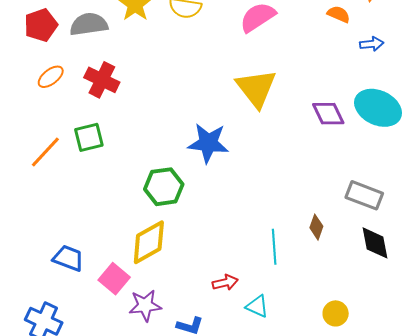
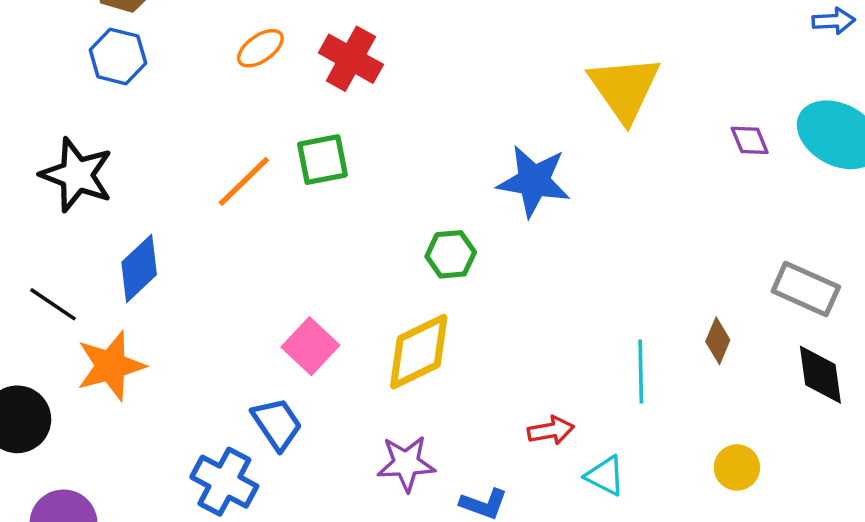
purple diamond: (328, 114) -> (750, 140), size x0.7
green hexagon: (164, 187) -> (451, 254), size x0.7
blue trapezoid: (68, 258) -> (277, 424), moved, turned 32
pink square: (114, 279) -> (310, 346), moved
yellow circle: (336, 313) -> (737, 467), moved

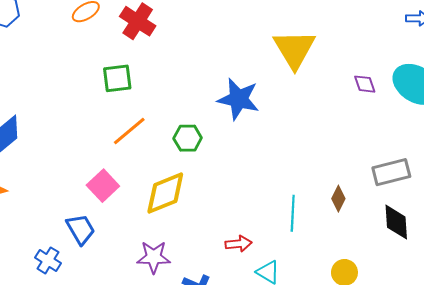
orange line: (244, 181) -> (129, 131), moved
gray rectangle: (806, 289) -> (391, 172), turned -42
blue cross: (224, 482) -> (48, 260), size x0.7

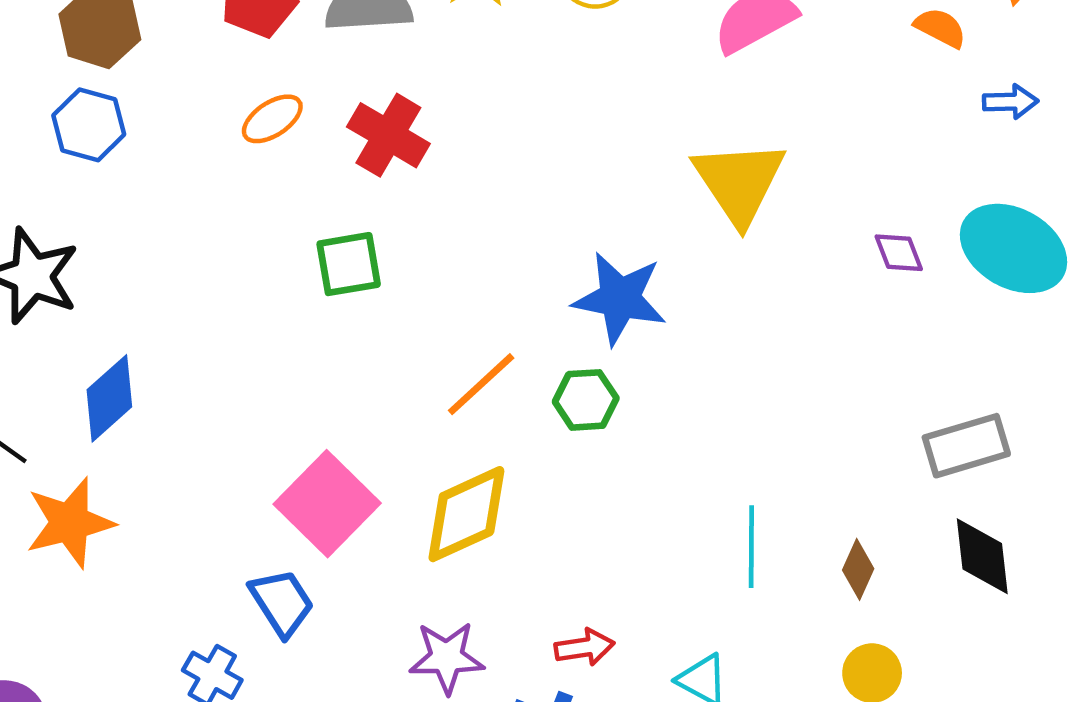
orange line: (129, 131) -> (481, 384), moved
green hexagon: (188, 138) -> (586, 400), moved
pink square: (103, 186) -> (327, 504), size x1.4
brown diamond: (338, 199) -> (858, 569), moved
red arrow: (238, 244) -> (585, 647), moved

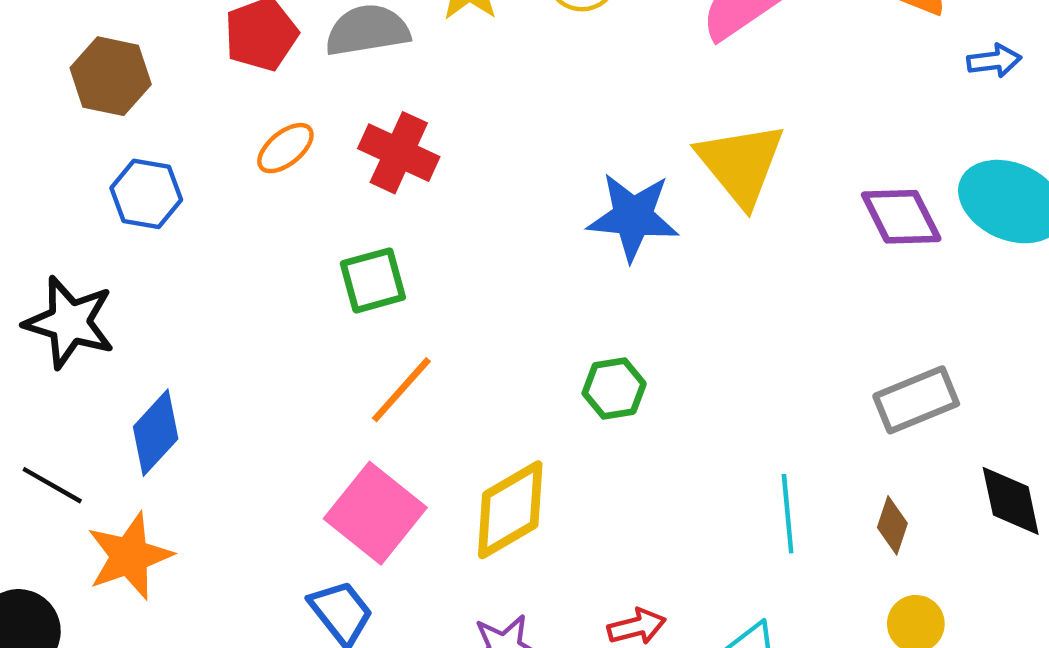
blue hexagon: (89, 125) -> (146, 194), moved
purple diamond: (899, 253) -> (901, 217), size x1.6
blue star: (620, 298) -> (633, 217), moved
orange line: (481, 384) -> (401, 390), moved
gray rectangle: (966, 446) -> (916, 400), moved

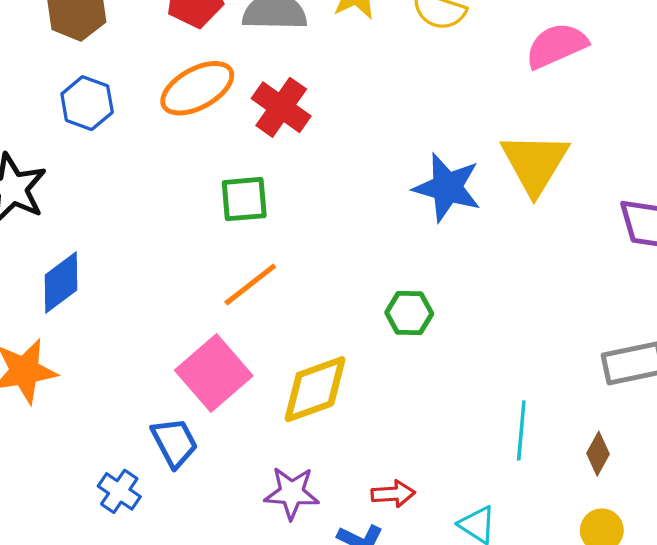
orange ellipse: (285, 148) -> (197, 88), size x1.6

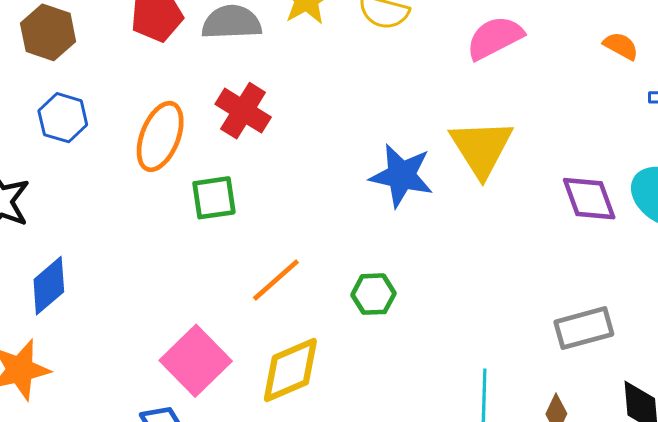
orange ellipse: (197, 88) -> (160, 136), moved, turned -36
orange line: (250, 285) -> (276, 280), moved

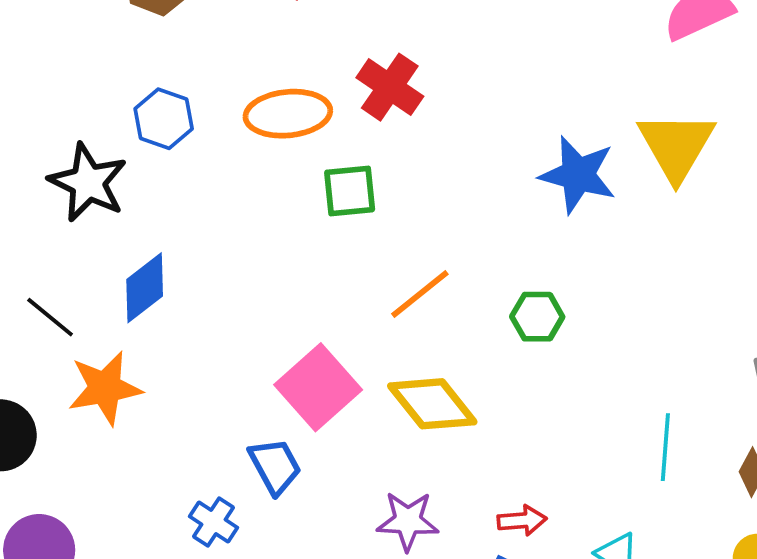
blue hexagon: (63, 118) -> (164, 119), moved
orange ellipse: (160, 136) -> (288, 114), turned 60
yellow diamond: (290, 370) -> (432, 404), turned 72

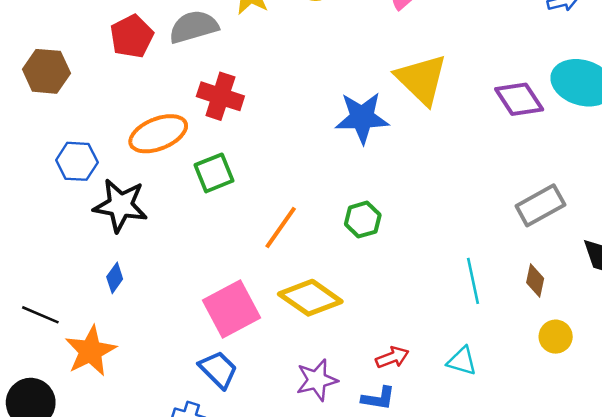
black star: (88, 183) -> (120, 205), moved
blue diamond: (145, 288) -> (115, 278), moved, size x0.6
pink square: (318, 387) -> (231, 309), turned 30

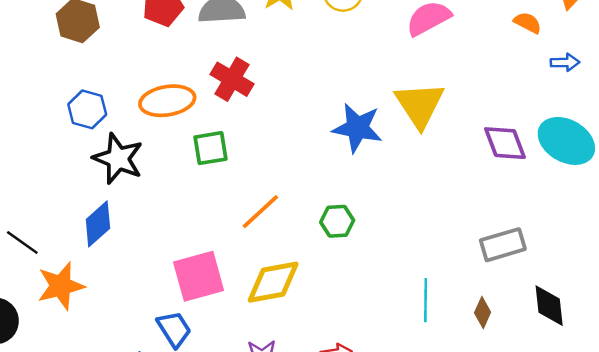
blue diamond: (115, 278) -> (98, 224), size x1.6
yellow diamond: (310, 298) -> (273, 282), turned -58

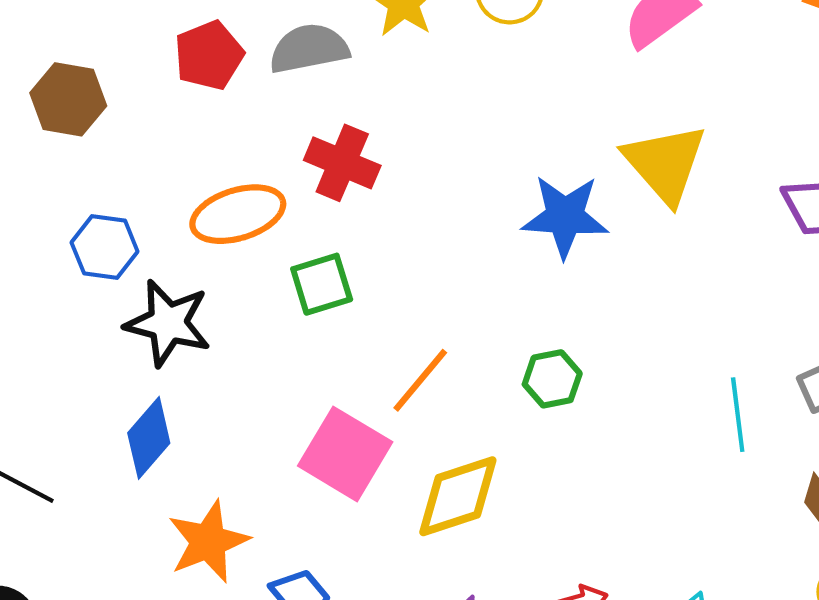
pink square: (199, 276) -> (345, 454), moved, turned -36
orange star: (61, 286) -> (208, 542), moved
cyan line: (426, 300) -> (738, 415), moved

